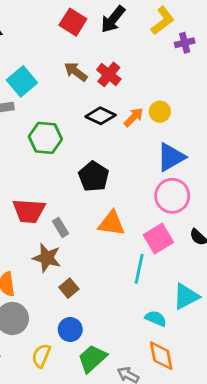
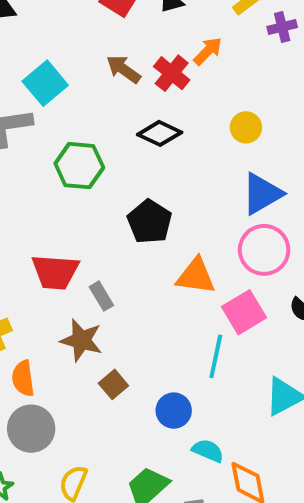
orange arrow: (134, 117) -> (208, 51), moved
orange triangle: (112, 223) -> (196, 276), moved
cyan semicircle: (156, 318) -> (208, 451), moved
blue circle: (70, 330) -> (174, 411), moved

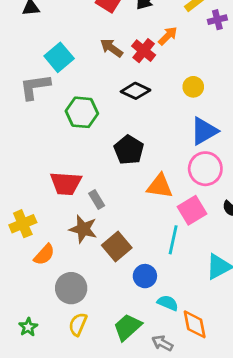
orange semicircle: (23, 378) -> (44, 255), turned -130
brown square: (113, 384) -> (117, 247), moved, size x1.5
gray circle: (31, 429) -> (71, 288), moved

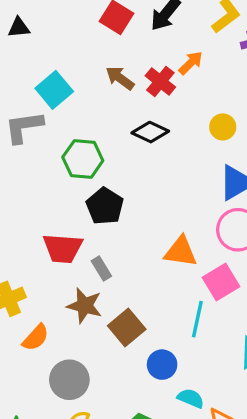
black pentagon: (129, 150) -> (105, 206), moved

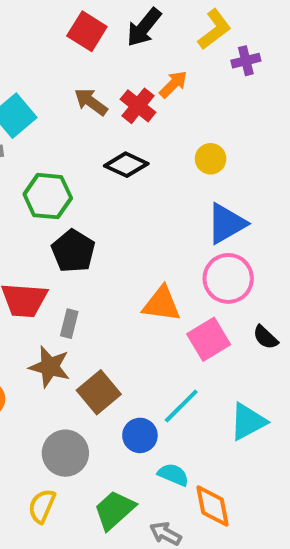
gray rectangle: (101, 269) -> (69, 324), turned 45
cyan line: (197, 319) -> (181, 406), moved, turned 33
gray circle: (69, 380) -> (65, 453), moved

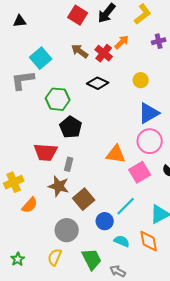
purple cross: (246, 61) -> (159, 41), moved
orange diamond: (213, 506) -> (149, 241), moved
green trapezoid: (114, 510) -> (92, 259), turned 105

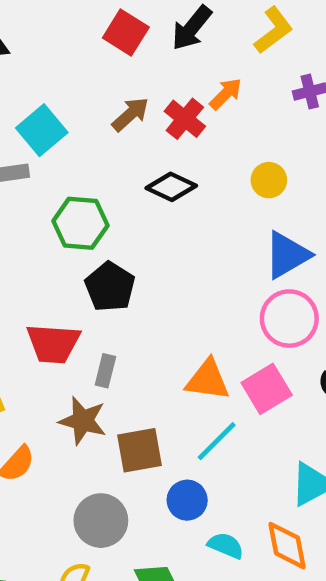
brown arrow: (80, 51) -> (130, 114), turned 102
orange triangle: (116, 154) -> (208, 380), moved
brown square: (84, 199) -> (139, 450), turned 30
cyan line: (126, 206) -> (217, 441), moved

